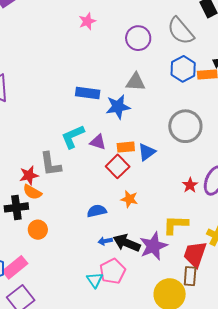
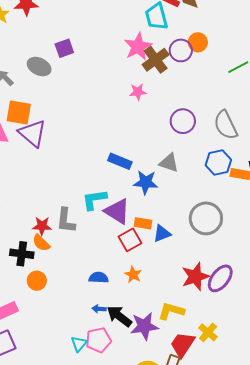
purple triangle: (98, 142) -> (117, 211), size x1.6
red star: (190, 185) -> (195, 277), size x1.8

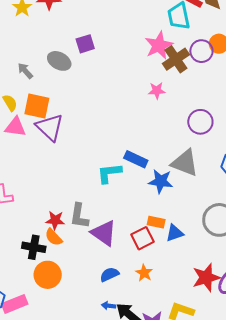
gray triangle: (169, 163) -> (185, 163), size x1.4
cyan L-shape: (94, 200) -> (109, 173), moved
purple triangle: (117, 211) -> (104, 233), moved
blue semicircle: (99, 278) -> (109, 274), turned -30
orange circle: (37, 281) -> (48, 275), size x1.4

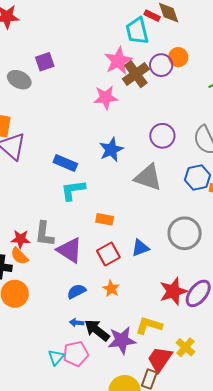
pink star: (157, 91) -> (106, 97), moved, size x1.4
blue rectangle: (136, 159) -> (65, 163), moved
blue star: (161, 181) -> (111, 150), moved, turned -30
orange rectangle: (156, 222) -> (105, 219), moved

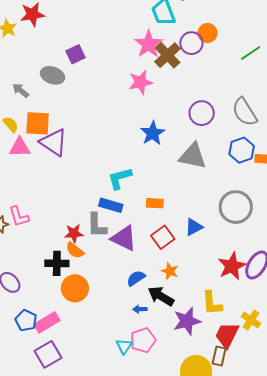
blue rectangle: (65, 163) -> (111, 205), moved
yellow L-shape: (149, 326) -> (212, 303), turned -104
black arrow: (97, 330) -> (161, 296), moved

